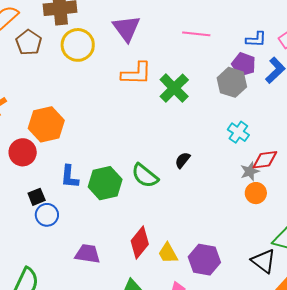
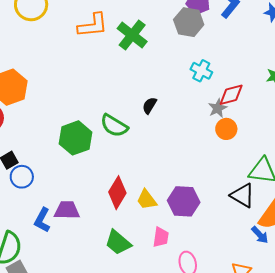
blue L-shape: (70, 177) -> (42, 220), moved, turned 30

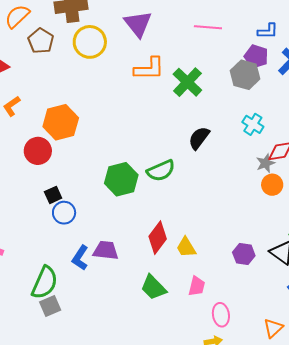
black semicircle: (149, 105) -> (199, 138), moved, size x1.4
green semicircle: (114, 126) -> (161, 171), turned -60
purple hexagon: (184, 201) -> (244, 254), moved, size x0.7

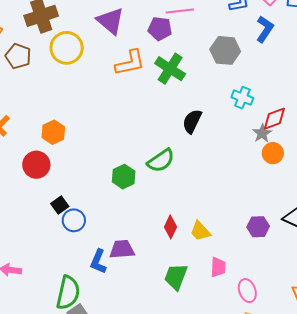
purple pentagon: (256, 56) -> (160, 29), moved
orange hexagon: (61, 122) -> (53, 132), size x0.7
green hexagon: (121, 179) -> (124, 177), size x0.7
red diamond: (158, 238) -> (170, 227), size x0.7
green trapezoid: (153, 287) -> (176, 277), turned 76

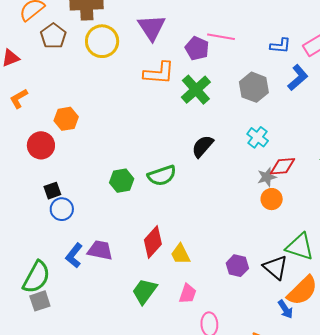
red diamond: (170, 227) -> (153, 242), size x1.4

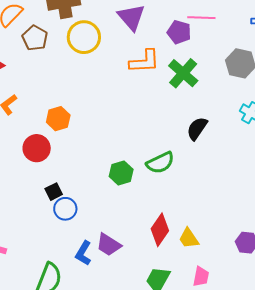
purple trapezoid: (100, 250) -> (109, 245), turned -152

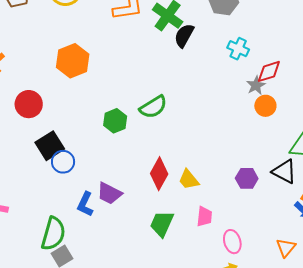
orange hexagon: (58, 119) -> (73, 61), moved, size x1.4
black semicircle: (197, 129) -> (184, 36), moved
black square: (54, 192) -> (50, 146), size x1.6

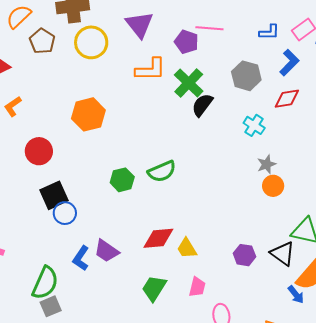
red diamond: (269, 71) -> (287, 99), moved
red diamond: (159, 174) -> (158, 238), turned 48

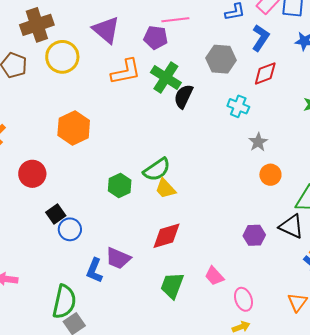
orange circle: (273, 186) -> (270, 175), moved
black square: (54, 195) -> (56, 214), size x0.7
yellow trapezoid: (187, 248) -> (165, 189), moved
pink trapezoid: (197, 287) -> (214, 276), turned 135

